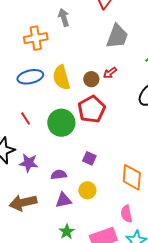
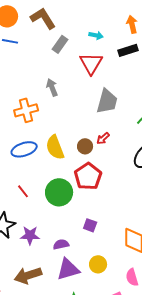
yellow circle: (87, 190) -> (98, 264), moved
purple triangle: (63, 200) -> (68, 269), size x1.4

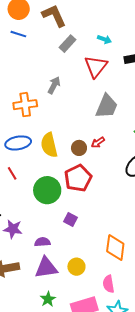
gray arrow: (52, 87) -> (54, 85), turned 42
red line: (23, 191) -> (12, 173), moved
purple square: (90, 225) -> (71, 219), moved

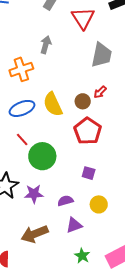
green circle: (47, 190) -> (42, 156), moved
yellow circle: (76, 267) -> (99, 204), moved
purple triangle: (46, 268) -> (74, 225), size x0.7

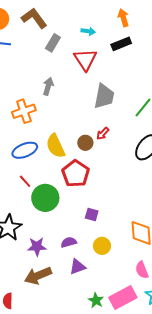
red pentagon: (88, 131) -> (76, 174), moved
purple star: (34, 194) -> (37, 247), moved
green star: (82, 256) -> (96, 300), moved

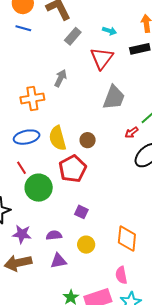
red arrow: (103, 133) -> (131, 132), moved

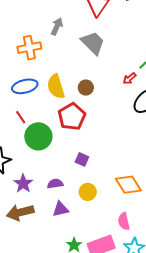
gray trapezoid: (114, 98) -> (93, 43), moved, turned -64
purple star: (22, 234) -> (23, 183), turned 30
orange diamond: (127, 239) -> (128, 185), turned -36

